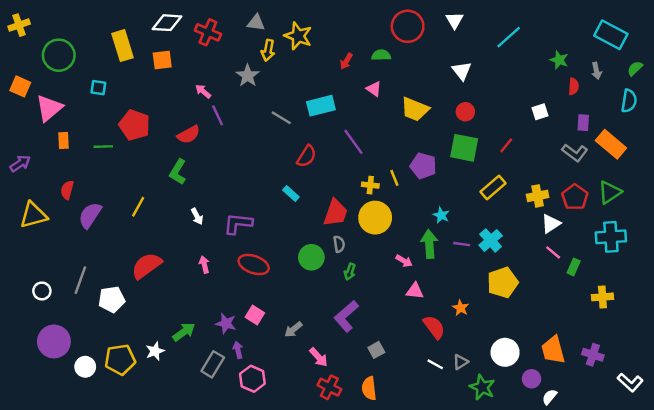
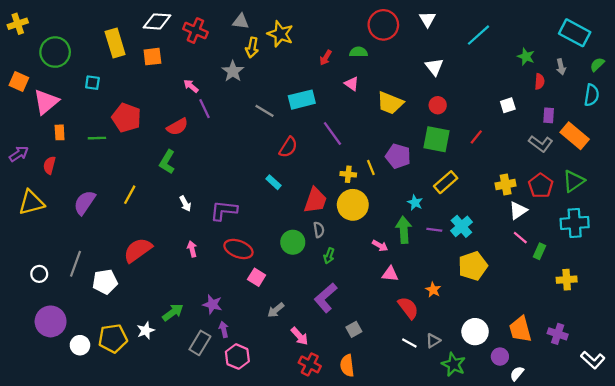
yellow rectangle: (493, 188) -> (446, 182), moved
red semicircle: (67, 190) -> (49, 165), moved
pink square: (255, 315) -> (257, 277), moved

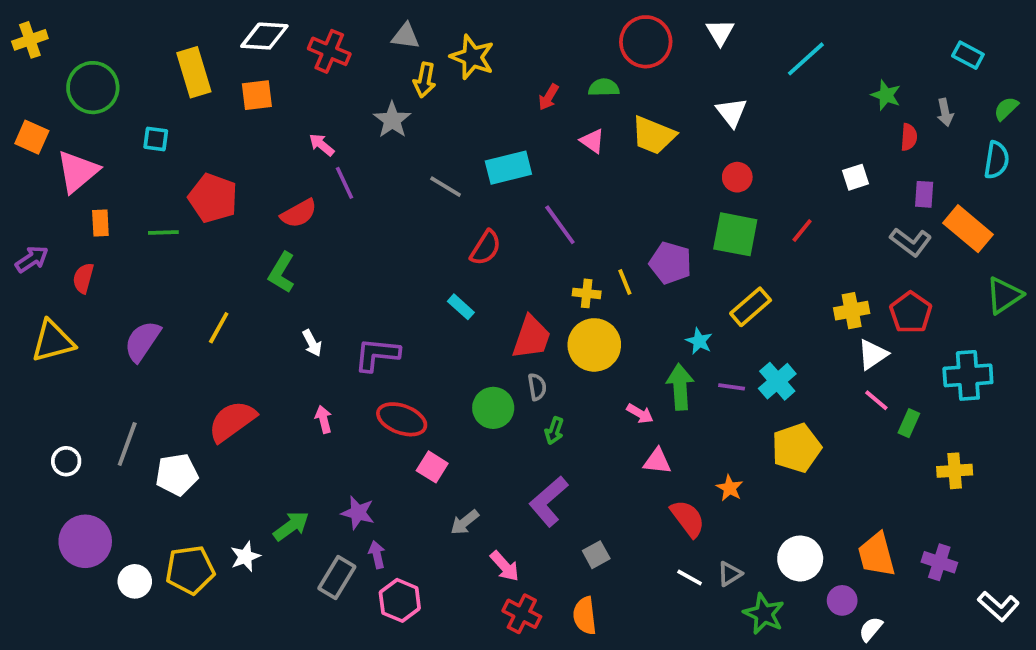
cyan rectangle: (575, 33) -> (968, 55), size x0.6
yellow trapezoid: (390, 103) -> (653, 135), moved
green triangle: (573, 181) -> (1004, 295), moved

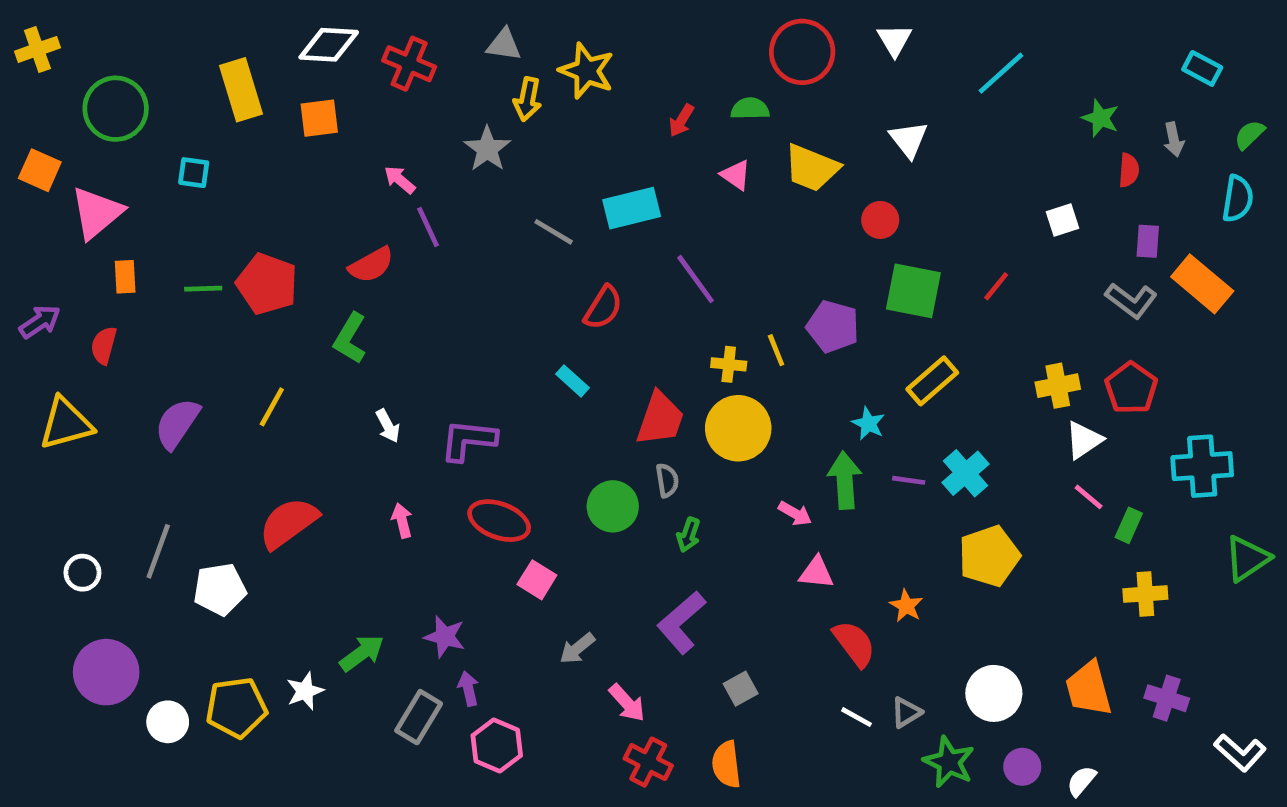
red circle: (737, 177) -> (880, 220), moved
red pentagon: (213, 198) -> (267, 284), moved
green triangle: (1004, 295) -> (1247, 558), moved
yellow cross: (955, 471) -> (1145, 594), moved
purple circle: (842, 600) -> (1022, 767), moved

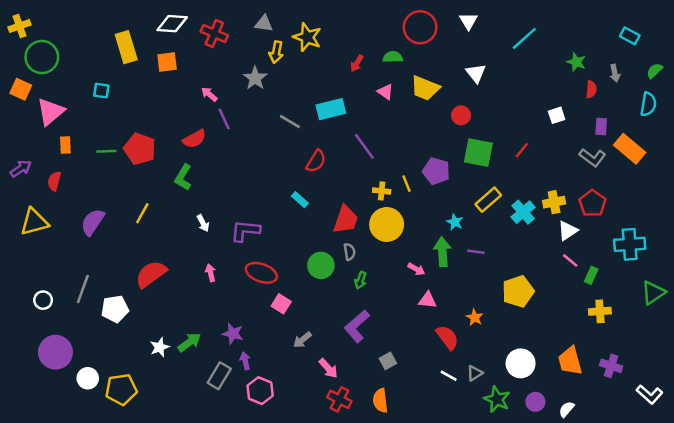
green circle: (116, 109) -> (42, 57), moved
cyan cross: (965, 473) -> (523, 212), moved
white star: (305, 691) -> (160, 347), moved
yellow pentagon: (236, 708) -> (121, 389), moved

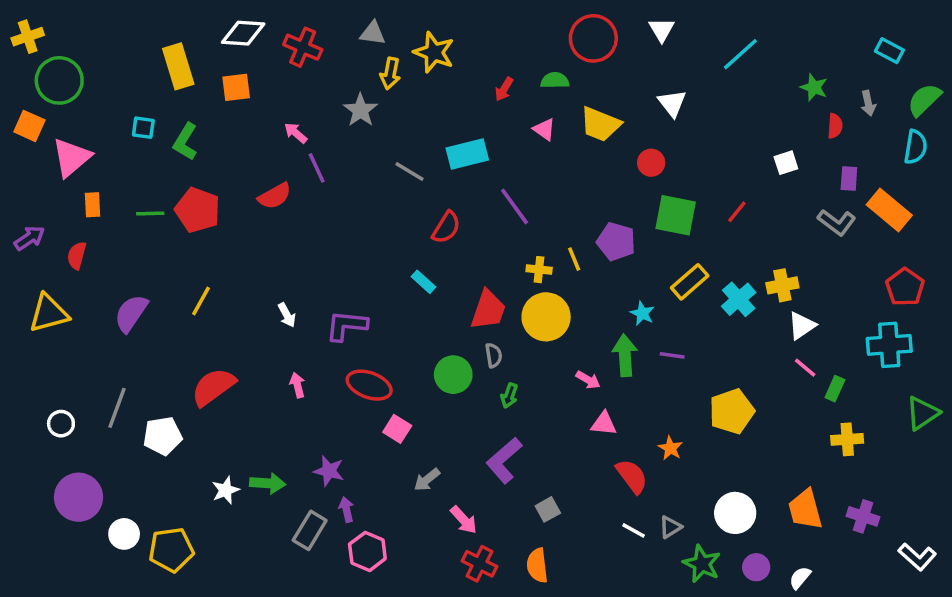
green semicircle: (654, 71) -> (924, 100), size x1.5
green L-shape: (183, 177) -> (185, 142), moved
red pentagon: (592, 203) -> (905, 287), moved
green arrow: (189, 342) -> (268, 483), turned 40

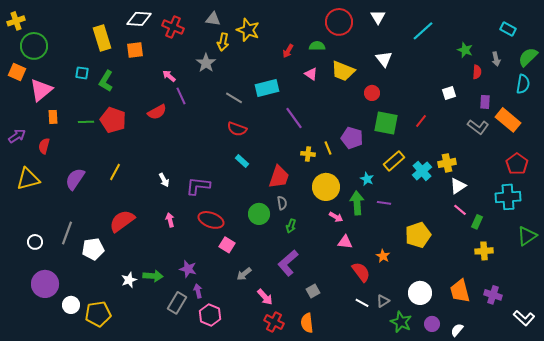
red semicircle: (446, 228) -> (237, 129), moved, turned 78
yellow circle: (546, 317) -> (326, 187), moved

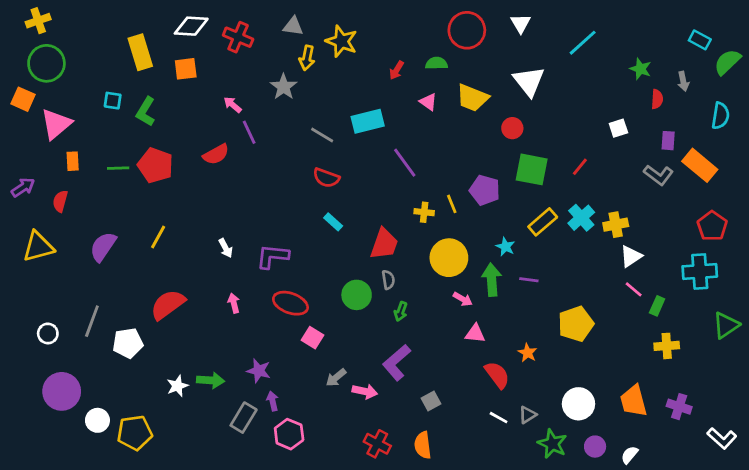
yellow cross: (16, 21) -> (38, 21), moved
green semicircle: (528, 57) -> (727, 62), moved
white triangle: (384, 59) -> (529, 81), size x1.4
cyan cross: (422, 171) -> (581, 218), moved
pink arrow: (265, 297) -> (365, 391), moved, turned -36

